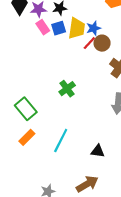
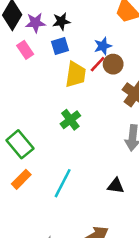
pink rectangle: (43, 27) -> (25, 50), moved
yellow trapezoid: (77, 28) -> (76, 74), moved
black triangle: (98, 151) -> (116, 186), moved

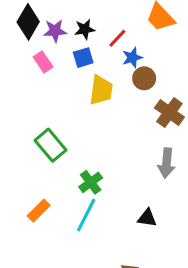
red line: (98, 64) -> (117, 38), moved
green cross: (70, 120) -> (91, 182), moved
green rectangle: (20, 144) -> (51, 145), moved

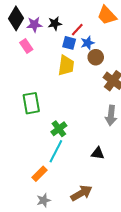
blue square: (83, 58) -> (69, 43), moved, turned 32
green rectangle: (51, 145) -> (31, 103), turned 30
orange rectangle: (39, 211) -> (40, 174), moved

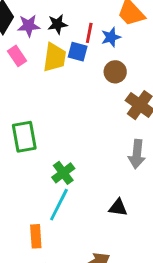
red line: (77, 30) -> (89, 33), turned -32
blue star: (88, 43) -> (111, 37), moved
yellow trapezoid: (66, 65) -> (55, 57), moved
orange rectangle: (40, 174) -> (36, 236), turned -49

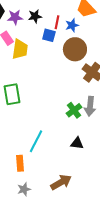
yellow trapezoid: (55, 57) -> (20, 49), moved
brown circle: (115, 72) -> (75, 49), size x1.5
green cross: (63, 173) -> (74, 110), moved

